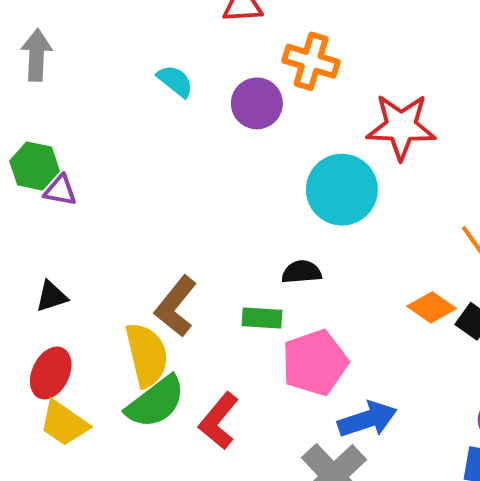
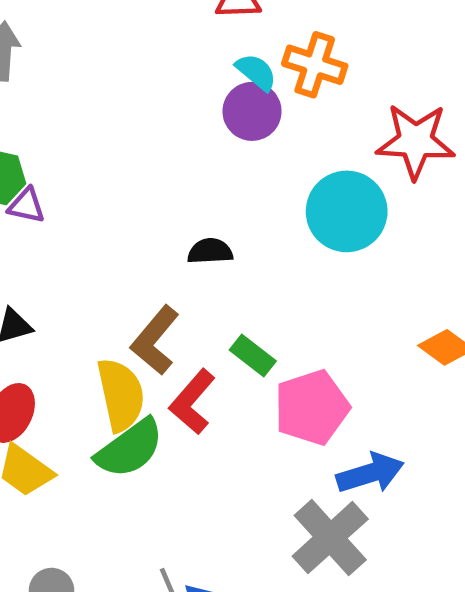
cyan semicircle: (175, 81) -> (256, 72), moved
black semicircle: (302, 272) -> (210, 251), moved
green rectangle: (262, 318) -> (253, 355), turned 33
red L-shape: (219, 421) -> (192, 402), moved

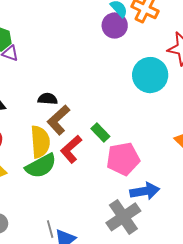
black semicircle: (210, 251) -> (48, 99), moved

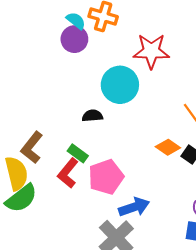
black semicircle: (48, 99) -> (92, 116), moved
red L-shape: (71, 149) -> (68, 173), moved

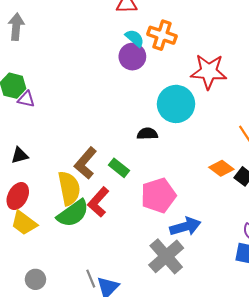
green rectangle: (78, 153) -> (119, 168), moved
red L-shape: (68, 173) -> (98, 202), moved

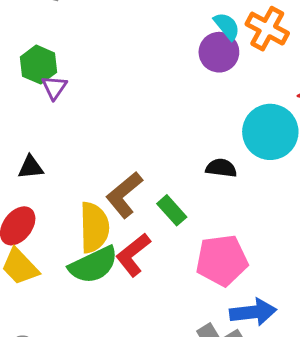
purple triangle: (26, 99) -> (54, 87), turned 42

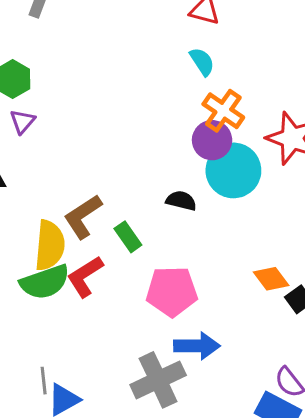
orange cross: (267, 29) -> (223, 111), moved
purple circle: (219, 52) -> (212, 140), moved
purple triangle: (54, 87) -> (22, 121), moved

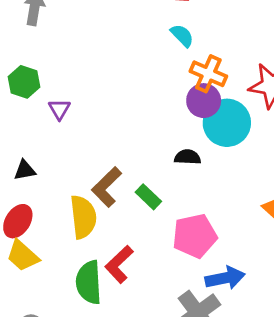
purple triangle: (22, 121) -> (59, 109), moved
red L-shape: (85, 276) -> (119, 264), moved
green semicircle: (45, 282) -> (89, 282), moved, turned 117

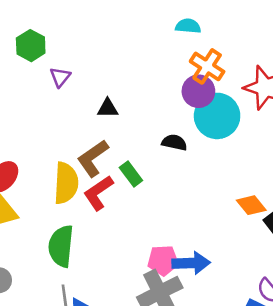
cyan semicircle: (182, 36) -> (188, 26), turned -50
black triangle: (25, 170) -> (108, 108), moved
pink pentagon: (195, 236) -> (163, 260), moved, size x0.7
red L-shape: (119, 264) -> (98, 193), moved

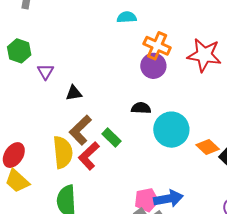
cyan semicircle: (188, 26) -> (127, 17), moved
black triangle: (108, 108) -> (74, 93), moved
cyan circle: (217, 116) -> (171, 130), moved

